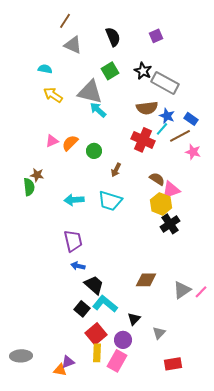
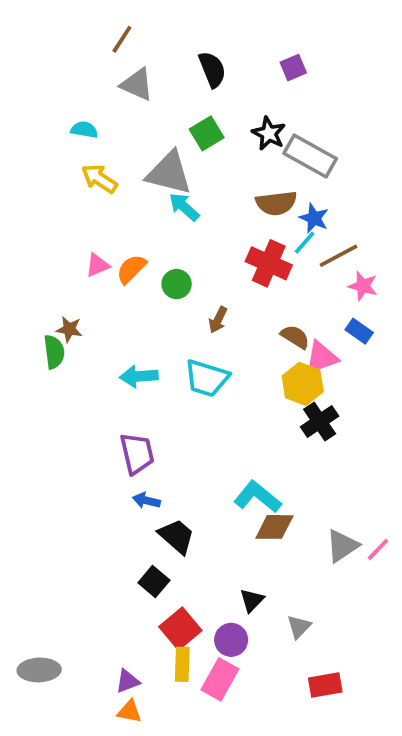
blue rectangle: (191, 119) -> (359, 331), moved
cyan L-shape: (105, 304) -> (257, 497), moved
orange triangle: (60, 370) -> (129, 711), moved

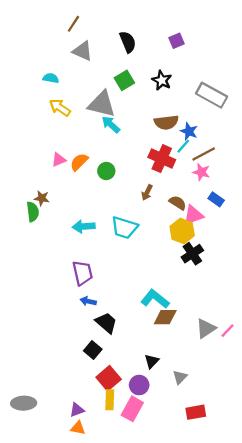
gray rectangle: (310, 156) -> (212, 95), moved
pink star: (363, 286) -> (201, 172), moved
brown arrow: (218, 320) -> (147, 193), moved

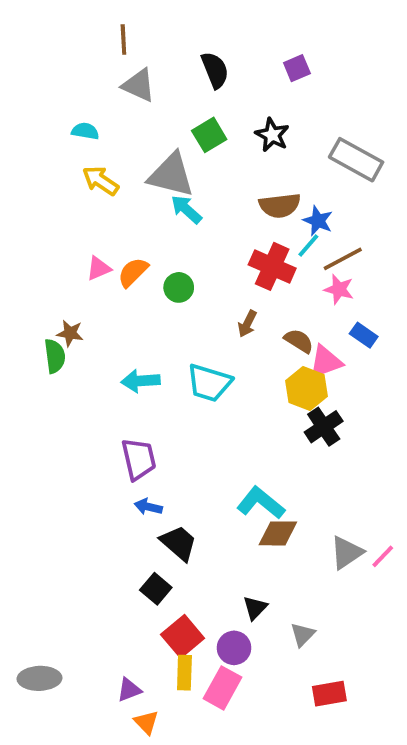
brown line: (73, 24) -> (123, 40), turned -36
orange triangle: (78, 428) -> (146, 722), moved, turned 35

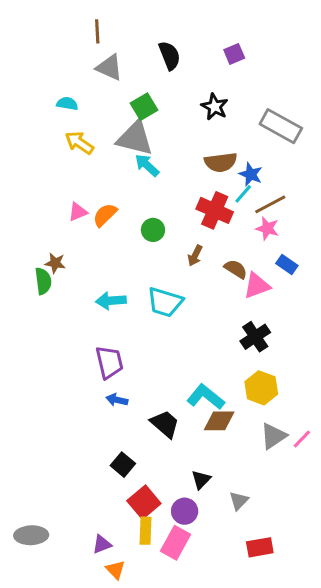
green square: (209, 135) -> (144, 107), moved
green circle: (179, 287) -> (153, 230), moved
yellow hexagon: (306, 389) -> (261, 388), moved
black trapezoid: (179, 543) -> (165, 424), moved

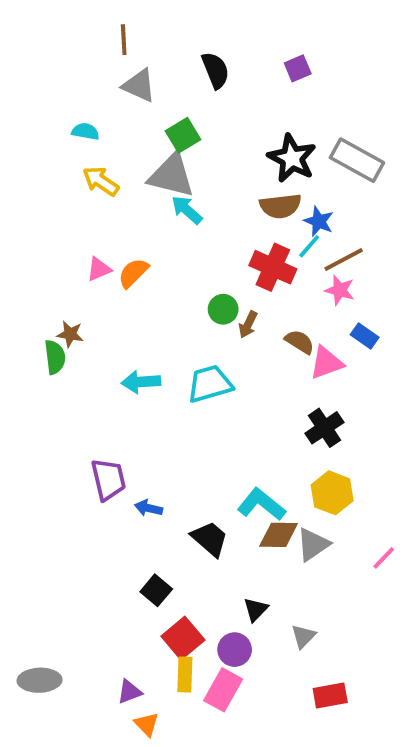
black star: (215, 107) -> (292, 158), moved, size x1.4
green circle: (153, 230) -> (223, 309), moved
cyan trapezoid: (165, 302) -> (210, 384), turned 147
purple trapezoid: (109, 362) -> (108, 479), moved
gray triangle: (273, 436) -> (313, 544), moved

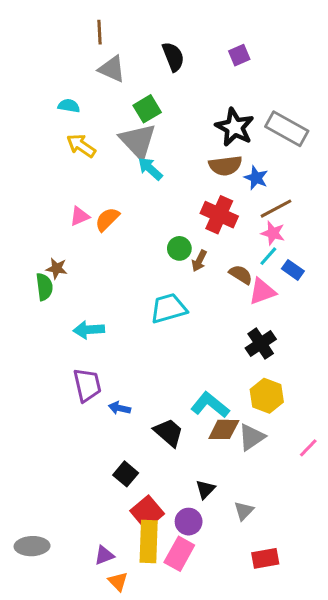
gray triangle: (171, 175) -> (138, 141), turned 33
cyan line: (309, 246) -> (268, 256), moved
cyan arrow: (141, 382) -> (89, 330), moved
yellow rectangle: (185, 674) -> (149, 541), size x1.5

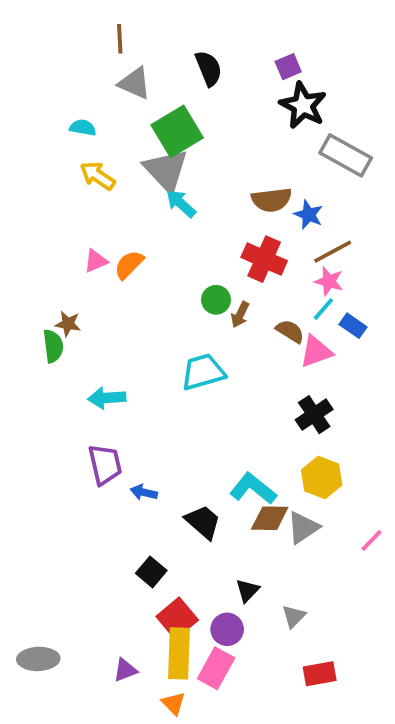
green square: (147, 109) -> (177, 131), size x1.5
black star: (235, 127) -> (303, 105), moved
orange triangle: (118, 581) -> (173, 703), moved

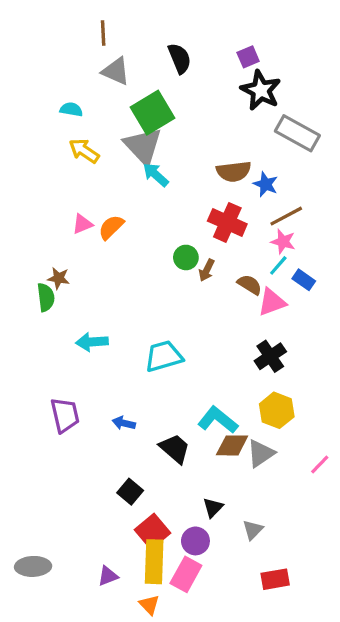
cyan trapezoid: (203, 372) -> (164, 356), moved
purple trapezoid: (105, 465) -> (65, 415), moved

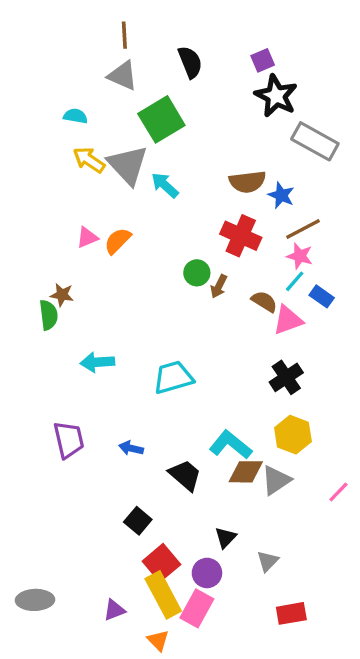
brown line: (103, 33) -> (124, 35), moved
gray triangle: (143, 146) -> (128, 165), moved
yellow rectangle: (154, 562) -> (163, 595), turned -30

